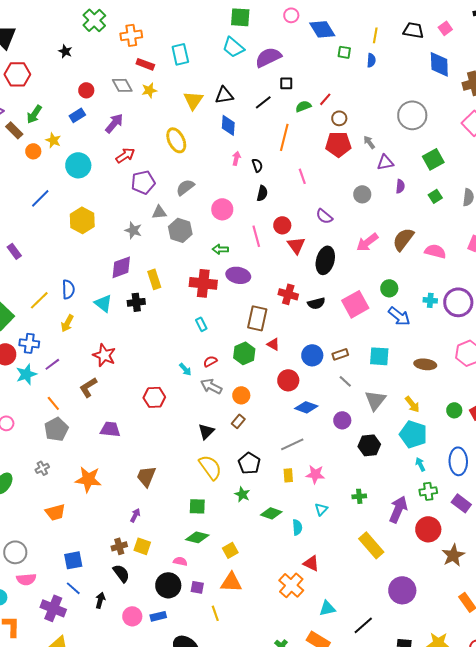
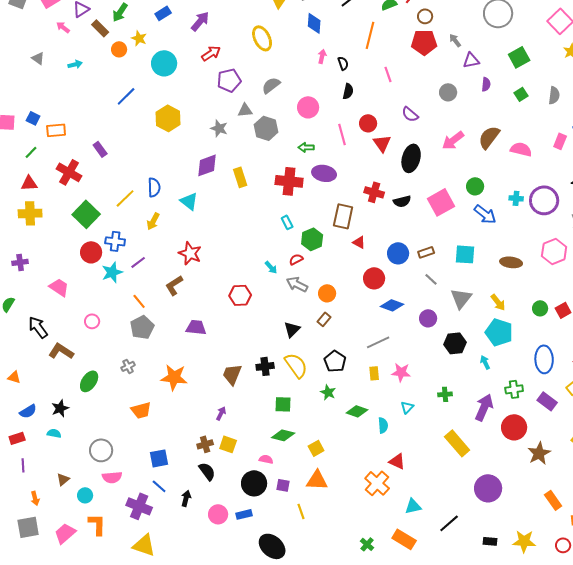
black cross: (136, 302) -> (265, 366), moved
green hexagon: (244, 353) -> (312, 239), moved
cyan arrow: (420, 464) -> (485, 362), moved

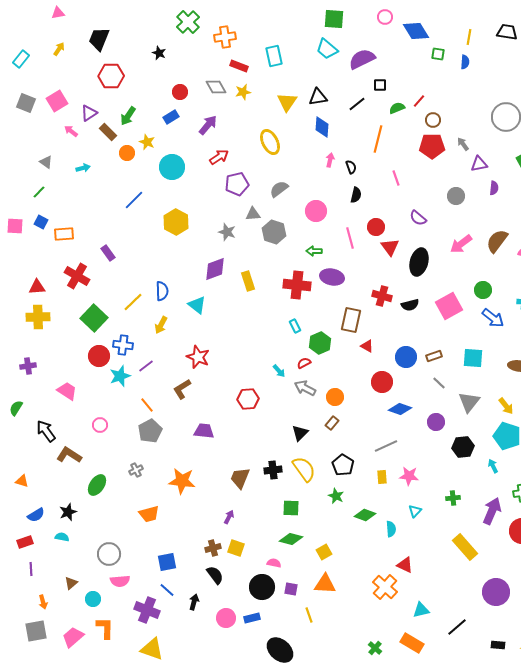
green line: (31, 152) -> (39, 192), moved

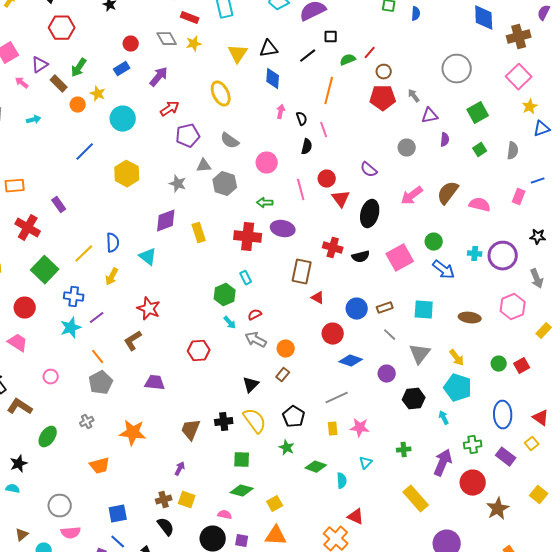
pink line: (396, 178) -> (324, 130), moved
gray semicircle: (279, 189) -> (230, 141), turned -108
green hexagon: (320, 343) -> (225, 295), moved
red circle: (99, 356) -> (25, 308), moved

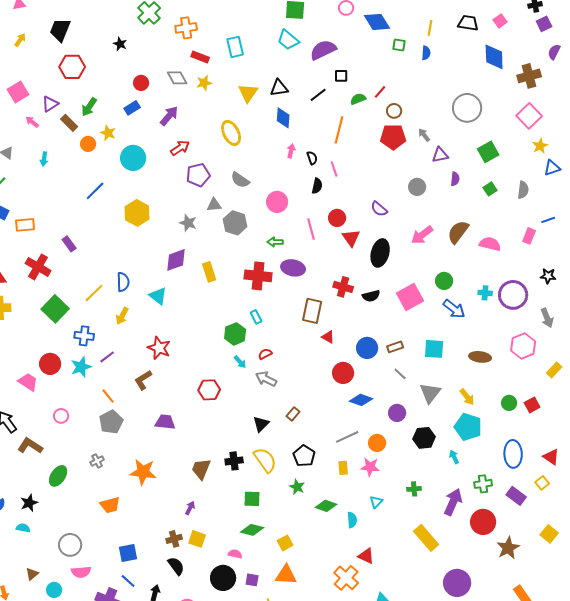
cyan arrow: (34, 120) -> (44, 159), turned 112
red circle: (25, 308) -> (50, 364), moved
orange circle: (286, 349) -> (377, 443), moved

